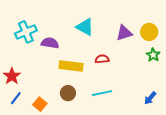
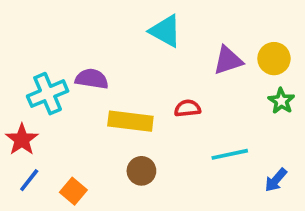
cyan triangle: (85, 27) -> (165, 31), moved
cyan cross: (26, 32) -> (48, 94), moved
brown circle: (68, 93) -> (141, 171), moved
cyan line: (102, 93) -> (230, 154), moved

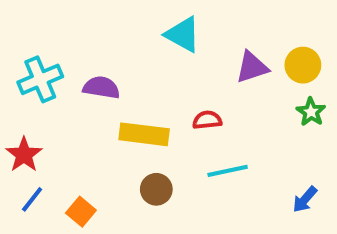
cyan cross: (48, 94) -> (40, 79), moved
cyan line: (230, 154) -> (228, 171), moved

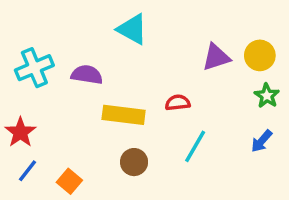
cyan triangle: (183, 35) -> (132, 29), moved
cyan line: (228, 171) -> (195, 146), turned -48
blue arrow: (305, 199) -> (262, 141), moved

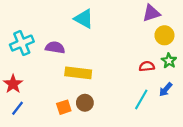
purple triangle: (216, 57) -> (151, 13), moved
red semicircle: (178, 103) -> (147, 66), moved
cyan line: (195, 146) -> (141, 99), moved
orange square: (69, 181) -> (64, 107), moved, turned 32

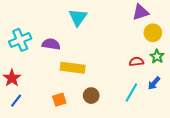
cyan triangle: (84, 19) -> (78, 17), turned 36
brown circle: (85, 103) -> (91, 96), moved

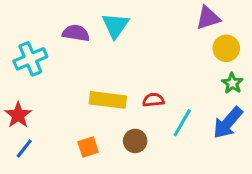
purple semicircle: (51, 44) -> (76, 33), moved
red semicircle: (136, 62) -> (153, 100), moved
blue arrow: (154, 83) -> (228, 123), size x1.6
cyan line: (131, 92) -> (182, 123), moved

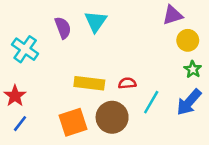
purple semicircle: (76, 33) -> (63, 28), turned 60
cyan cross: (30, 59) -> (25, 49), turned -32
brown circle: (135, 141) -> (112, 117), size x1.6
orange square: (88, 147) -> (73, 122), size x1.6

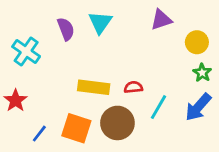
purple triangle: (173, 15) -> (161, 20), moved
orange square: (73, 122) -> (76, 128), turned 36
blue line: (20, 124) -> (39, 134), moved

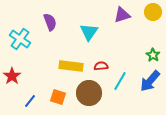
cyan triangle: (100, 22) -> (89, 32), moved
yellow circle: (197, 42) -> (153, 12), moved
orange square: (76, 128) -> (58, 97), size x0.7

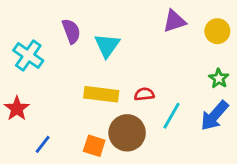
yellow circle: (153, 12) -> (217, 31), moved
cyan triangle: (89, 32) -> (107, 45), moved
orange square: (58, 97) -> (94, 146), moved

